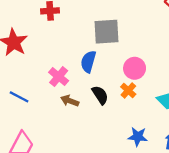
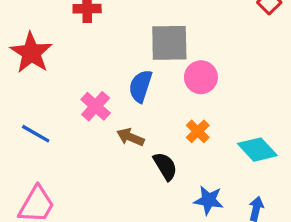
pink circle: (135, 68) -> (201, 77), moved
black semicircle: (100, 95) -> (165, 166), moved
brown arrow: (70, 101) -> (130, 137), moved

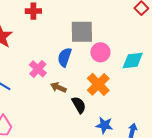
orange cross: (198, 131) -> (98, 84), size x1.6
cyan diamond: (257, 150) -> (133, 60), moved, turned -55

